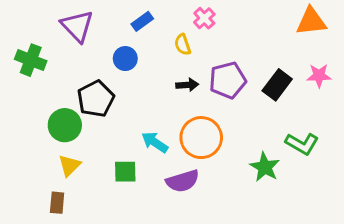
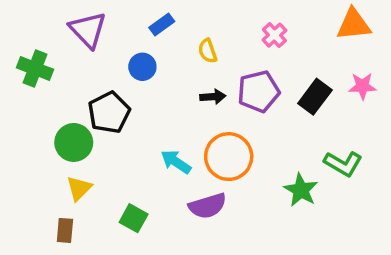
pink cross: (204, 18) -> (274, 35), moved
green square: (125, 172) -> (134, 218), moved, turned 30

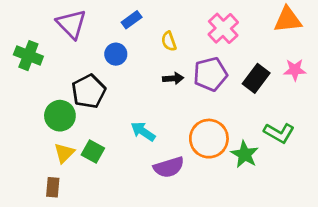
pink cross: (274, 35) -> (223, 28), size x1.5
orange circle: (229, 157) -> (209, 139), moved
green square: (134, 218) -> (93, 151), moved

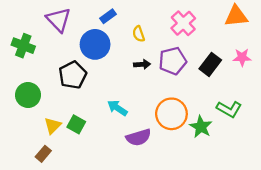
blue circle: (116, 54) -> (95, 44), size x1.6
green circle: (60, 116) -> (28, 95), moved
brown rectangle: (53, 187) -> (43, 154), turned 35

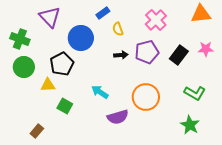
blue rectangle: (108, 16) -> (103, 13), moved
green circle: (28, 95) -> (24, 67), moved
yellow triangle: (53, 126) -> (48, 85), moved, turned 42
green star: (201, 127) -> (190, 125), moved

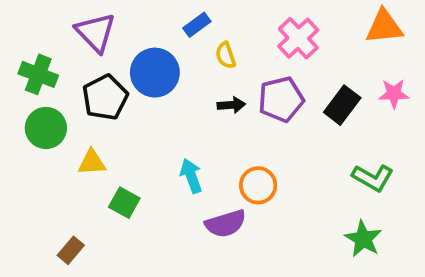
black pentagon: (62, 64) -> (105, 97), moved
cyan arrow: (100, 92) -> (191, 176), turned 36
orange circle: (146, 97) -> (258, 185), moved, size x0.7

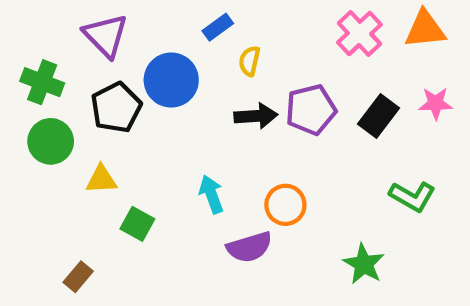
pink cross: (298, 38) -> (359, 33), moved
yellow semicircle: (226, 55) -> (249, 61), turned 32
black arrow: (231, 105) -> (256, 116), size x1.4
green star: (363, 239) -> (364, 264), moved

